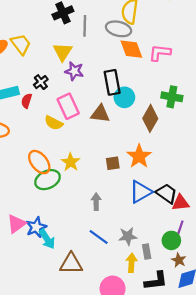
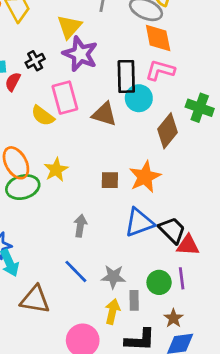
pink L-shape: (160, 53) -> (160, 70), moved
purple star: (74, 71) -> (80, 54), size x1.4
purple line: (180, 229) -> (182, 278), turned -35
green circle: (171, 240) -> (159, 282), moved

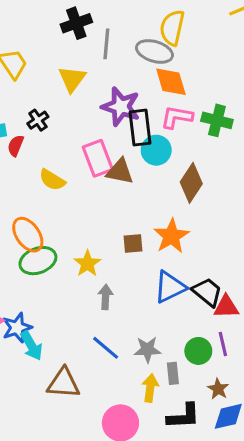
purple star: (80, 54) -> (121, 107), moved
pink rectangle: (65, 98) -> (98, 158), moved
green cross: (200, 108) -> (217, 120), moved
yellow star: (56, 170) -> (87, 264), moved

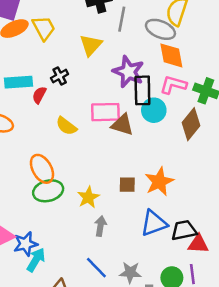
pink rectangle: (98, 158) -> (105, 112), turned -76
brown diamond: (191, 183) -> (191, 124), moved
black trapezoid: (207, 292) -> (184, 230), turned -56
cyan arrow: (31, 346) -> (36, 260), turned -125

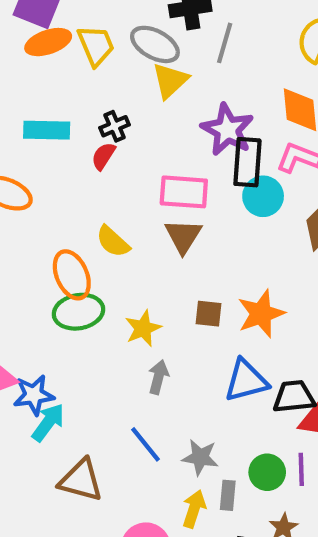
gray ellipse: (160, 29) -> (155, 44), moved
red semicircle: (39, 95) -> (103, 156), moved
brown triangle: (122, 125) -> (183, 236), moved, turned 40
yellow semicircle: (66, 126) -> (113, 242), moved

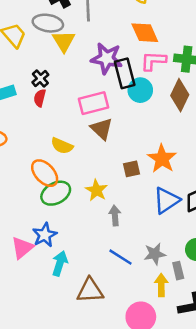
blue star: (34, 395) -> (45, 235), moved

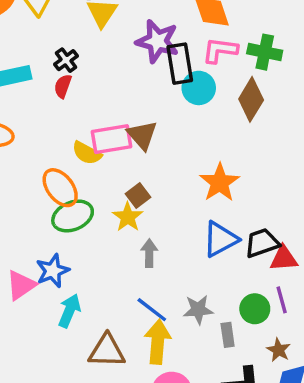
pink rectangle: (93, 103) -> (111, 139), moved
brown square: (132, 169) -> (138, 196), moved, turned -30
yellow arrow: (161, 285) -> (158, 342), moved, size x1.4

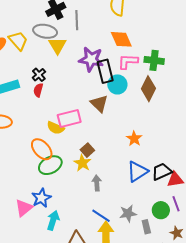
brown triangle: (142, 135) -> (99, 104), moved
orange star: (220, 183) -> (134, 139), size x0.7

